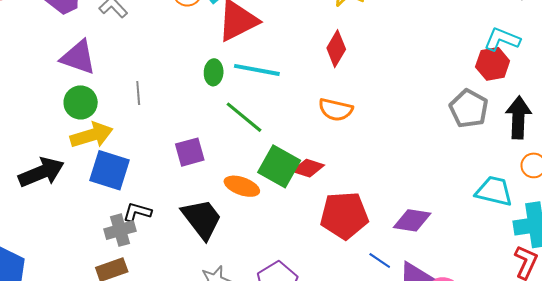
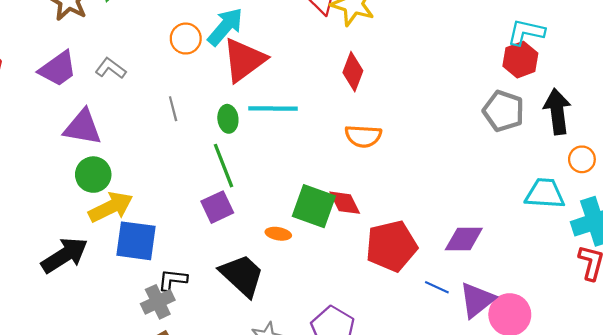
gray line: (138, 93) -> (173, 109), moved
green line: (244, 117) -> (223, 166), moved, turned 39
red diamond: (308, 168) -> (345, 203), turned 56
orange ellipse: (242, 186) -> (278, 234), size x0.7

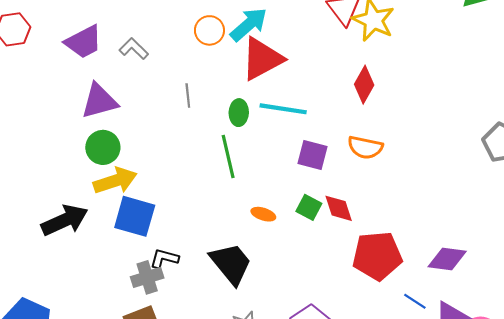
purple triangle: (83, 127) -> (99, 101), turned -33
green square: (314, 206) -> (309, 207), size x0.6
purple square: (217, 207) -> (313, 155), moved, turned 32
orange ellipse: (278, 234) -> (263, 214), moved

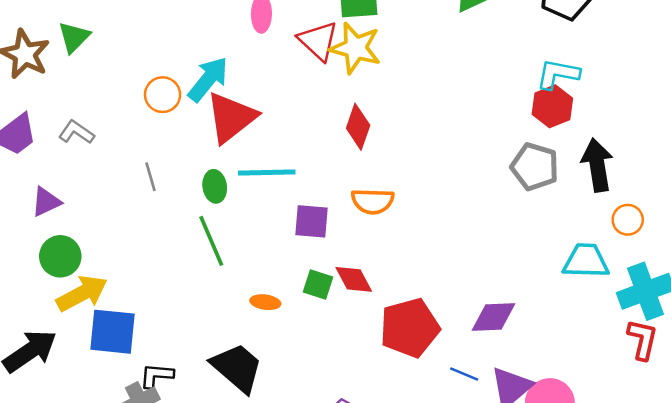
purple triangle: (99, 101) -> (46, 202), size x0.7

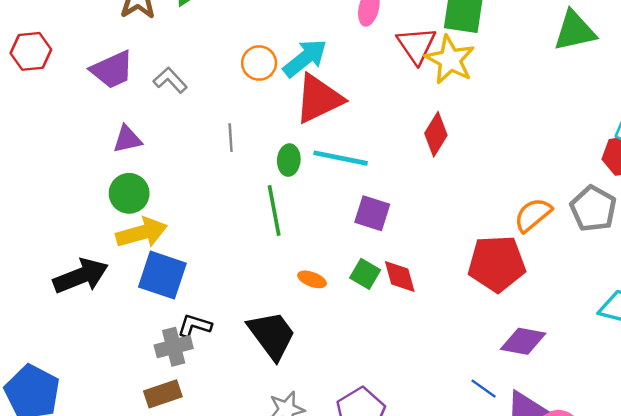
orange semicircle: (373, 201) -> (533, 215), moved, turned 126
red pentagon: (410, 328) -> (497, 264), moved

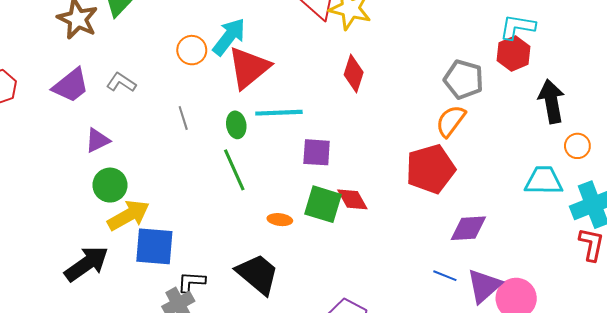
gray pentagon: (593, 209) -> (464, 79), moved
green square: (365, 274) -> (323, 204), size x1.5

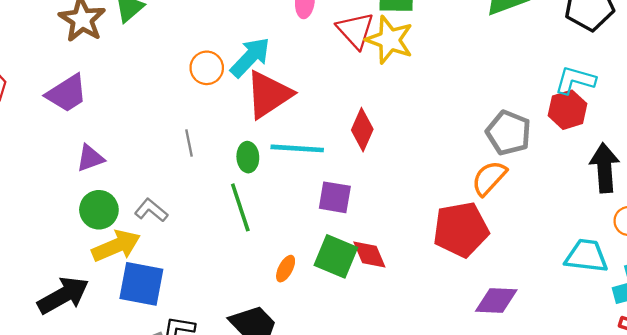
red diamond: (354, 73) -> (362, 130), moved
gray L-shape: (121, 82) -> (151, 210), moved
orange ellipse: (280, 220) -> (286, 269), turned -75

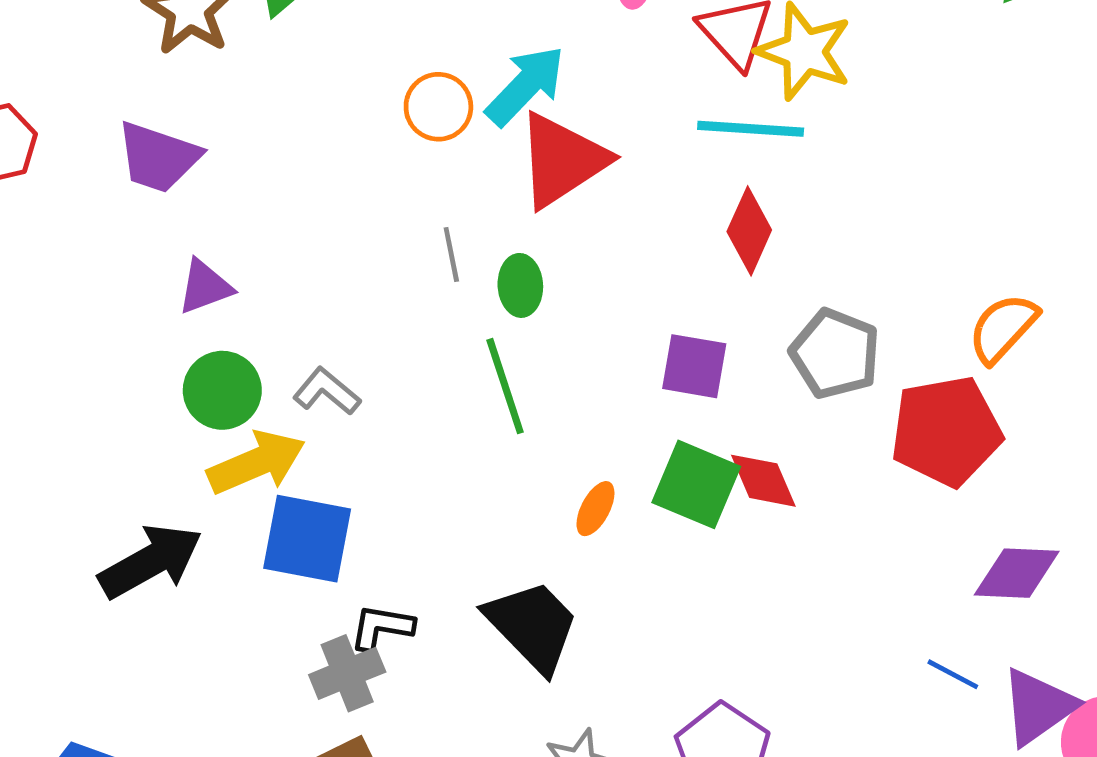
purple trapezoid: (67, 93) -> (158, 157), turned 51
gray pentagon: (509, 133) -> (835, 354), moved
gray line: (189, 143) -> (451, 254), moved
cyan line: (297, 148) -> (751, 129), moved

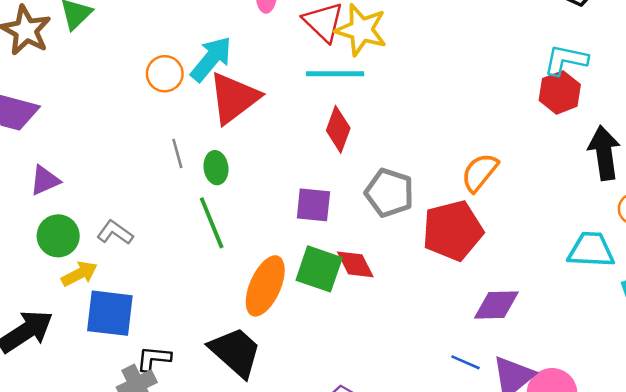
yellow arrow: (256, 463) -> (79, 274), size x0.7
orange ellipse: (595, 509) -> (265, 286), size x2.0

